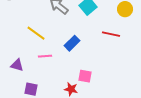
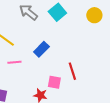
red line: (111, 34) -> (72, 71), moved, turned 60

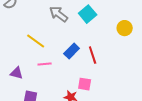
yellow circle: (94, 15) -> (125, 28), moved
red line: (72, 71) -> (93, 55), moved

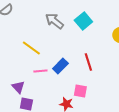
blue rectangle: (72, 51) -> (60, 66), moved
purple triangle: (17, 73) -> (18, 87), moved, turned 32

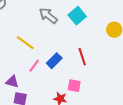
pink line: (40, 71) -> (34, 66), turned -48
purple triangle: (18, 87) -> (12, 82), turned -32

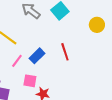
pink square: (74, 86) -> (30, 81), moved

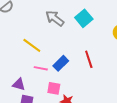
pink line: (17, 61) -> (41, 68), turned 64

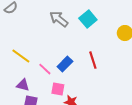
yellow line: (32, 45) -> (21, 56), moved
pink line: (41, 68) -> (45, 69), turned 32

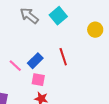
pink square: (58, 89) -> (38, 80), moved

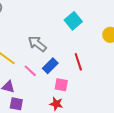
gray arrow: (29, 16) -> (37, 44), moved
pink square: (38, 80) -> (61, 85), moved

